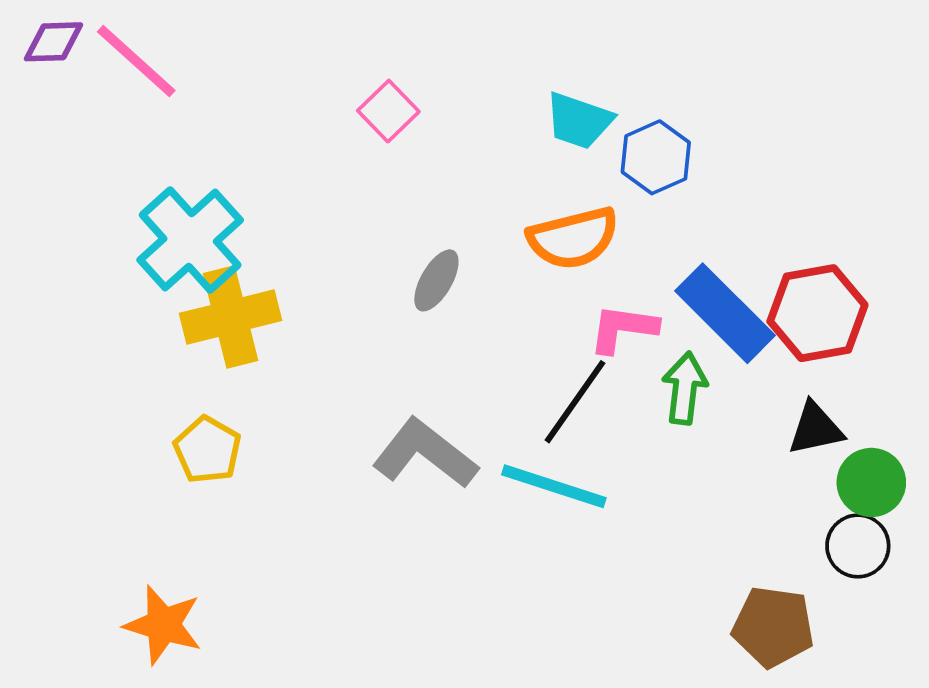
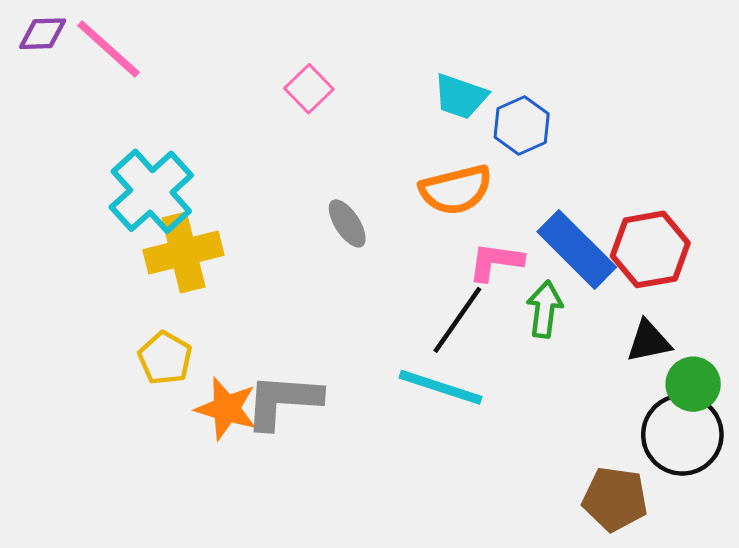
gray ellipse: (436, 280) -> (347, 223), turned -63
gray L-shape: (425, 454) -> (283, 401), moved, turned -34
black circle: (858, 546) -> (682, 435), size x1.6
orange star: (163, 625) -> (226, 409), moved

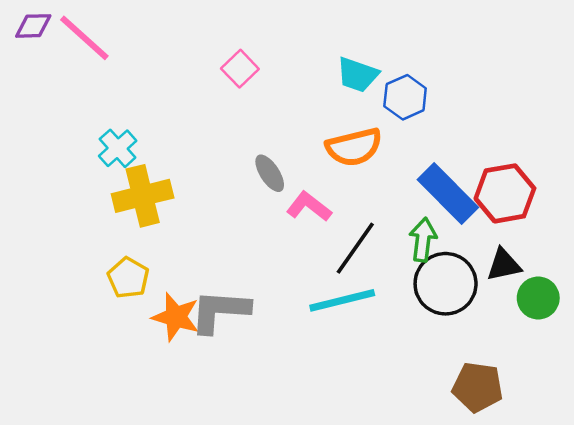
cyan cross: (151, 191) -> (118, 148), size x0.6
pink L-shape: (496, 262) -> (309, 207), moved, turned 30
cyan line: (441, 387) -> (342, 300), turned -32
black circle: (682, 435) -> (446, 284), moved

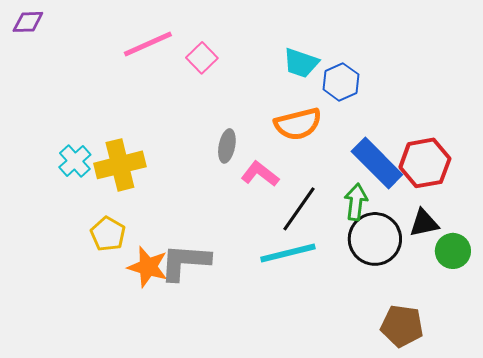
pink line: (84, 38) -> (148, 44), moved, turned -66
cyan cross: (118, 148) -> (75, 161), moved
gray ellipse: (270, 173) -> (227, 146), turned 44

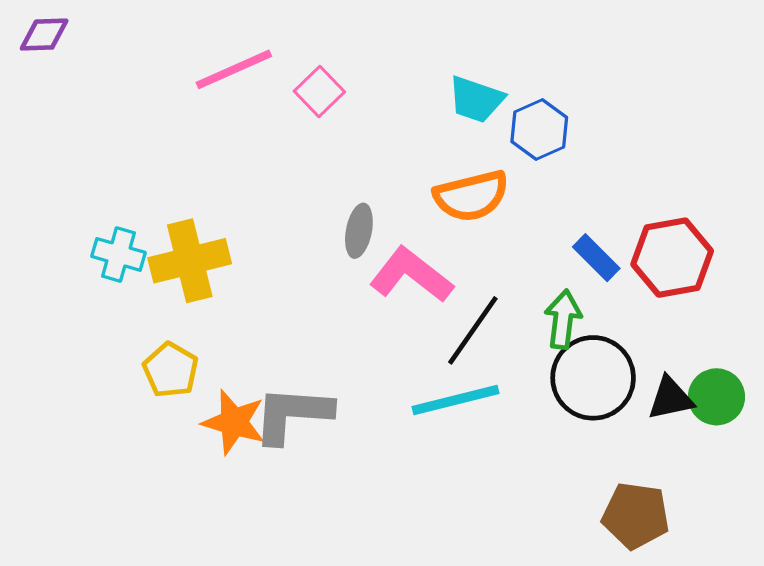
cyan cross: (75, 161) -> (118, 254), turned -32
blue rectangle: (377, 163) -> (596, 258), size x0.6
pink L-shape: (260, 174) -> (411, 275), size x1.4
black triangle: (424, 223) -> (671, 398), moved

